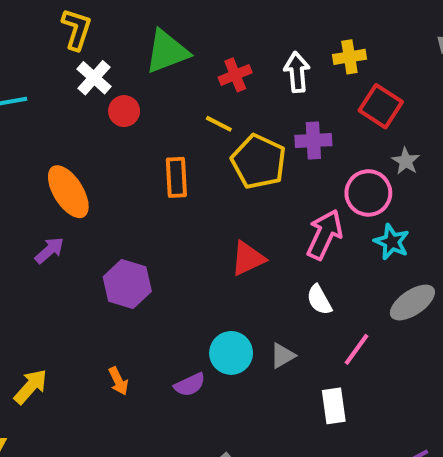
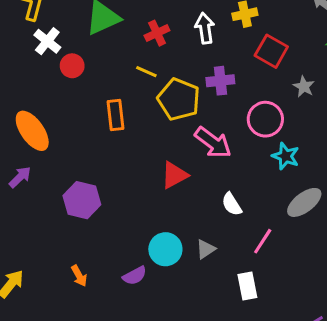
gray star: (406, 161) -> (304, 87), moved
pink arrow: (324, 234) -> (213, 143), moved, turned 105

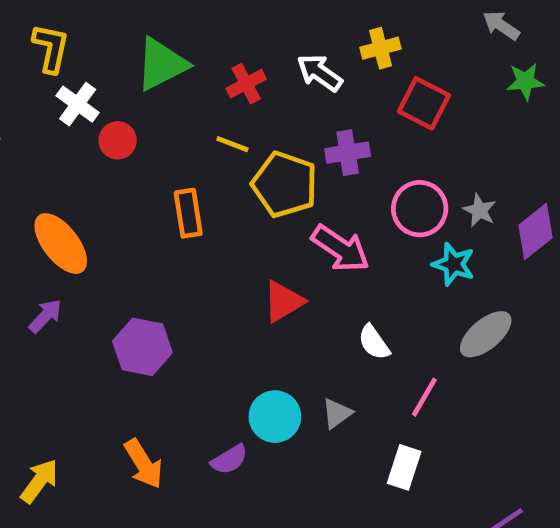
white arrow: (205, 28) -> (320, 73), turned -44
gray star: (304, 87) -> (479, 210), moved
orange arrow: (79, 276) -> (144, 464), size x1.5
white rectangle: (247, 286) -> (404, 467), turned 32

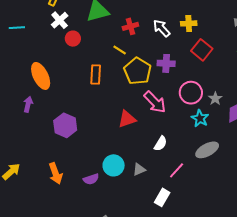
purple arrow: (45, 316) -> (28, 104), turned -42
white semicircle: (374, 342) -> (161, 144), turned -126

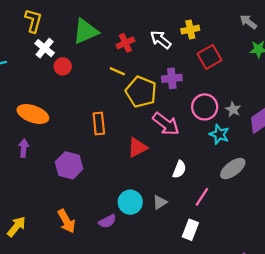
red square: (202, 50) -> (209, 57), turned 30
orange rectangle: (96, 75) -> (99, 123), moved
orange ellipse: (41, 76) -> (33, 114), turned -36

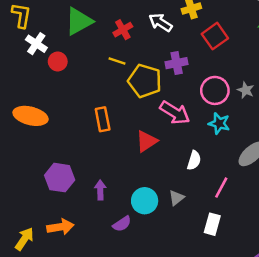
cyan star: (219, 134) -> (219, 123), moved
purple arrow: (24, 148) -> (100, 190), moved
purple hexagon: (69, 165) -> (60, 178), moved
orange arrow: (66, 221) -> (60, 227), moved, turned -65

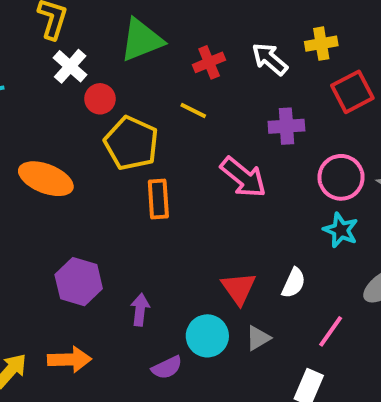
yellow pentagon: (145, 81) -> (131, 143), moved
pink arrow: (175, 113) -> (243, 177), moved
red triangle: (147, 141) -> (239, 288), moved, turned -40

